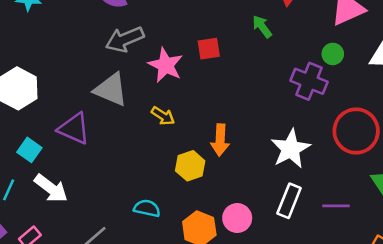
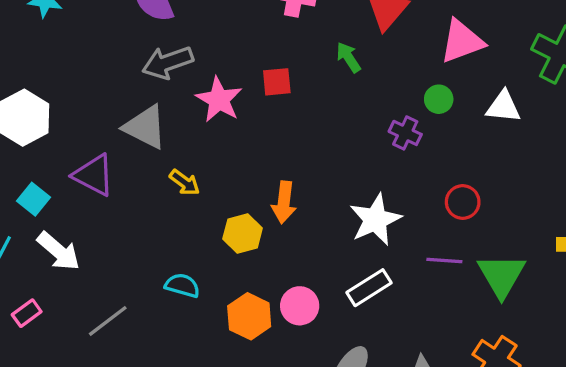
purple cross: (309, 81) -> (405, 133), size x0.7
yellow arrow: (163, 116) -> (185, 182), moved
red circle: (356, 131) -> (463, 202), size x0.6
white rectangle: (289, 201) -> (369, 288), turned 32
purple line: (336, 206) -> (444, 260), moved

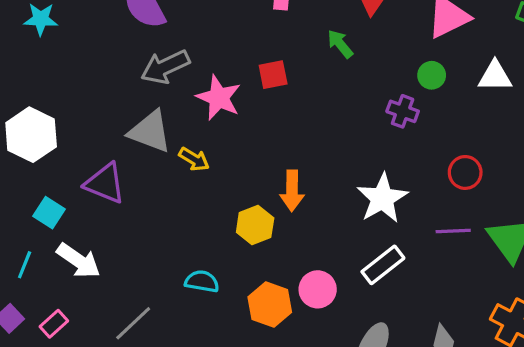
yellow arrow: (185, 182) -> (194, 159), moved

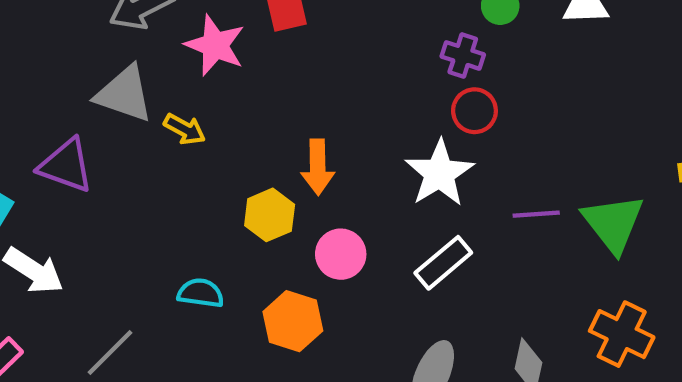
red circle: (465, 172) -> (474, 111), moved
pink circle: (318, 289) -> (341, 254), moved

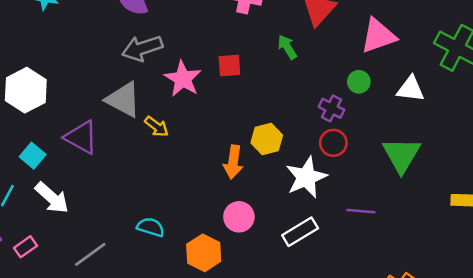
yellow hexagon: (270, 215) -> (267, 139), moved
green triangle: (613, 223) -> (401, 155), moved

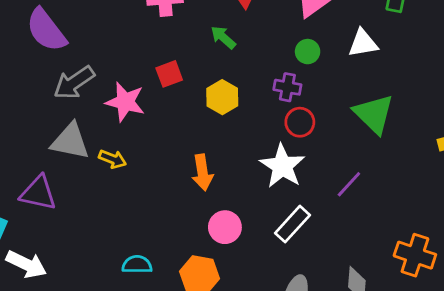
yellow hexagon: (267, 139) -> (222, 97), moved
purple line: (361, 211) -> (349, 184), turned -36

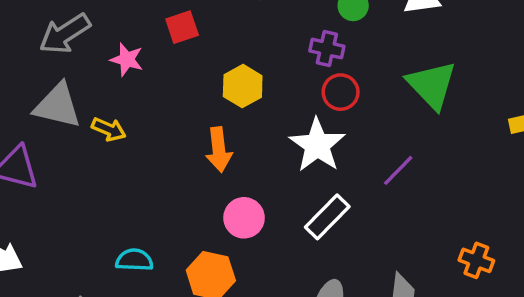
yellow hexagon: (222, 97) -> (243, 86), moved
pink star: (125, 102) -> (127, 60), size x0.7
orange cross: (415, 255) -> (476, 260), size x0.7

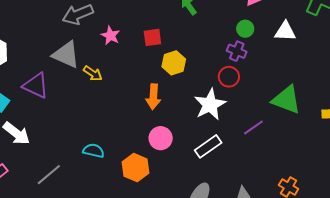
red square: (182, 27) -> (152, 37), moved
purple cross: (327, 49) -> (237, 51), moved
green triangle: (432, 85) -> (286, 100), moved, turned -36

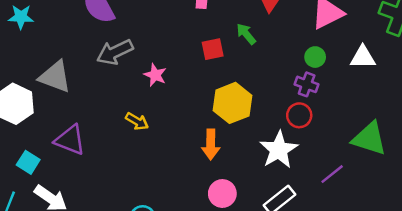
red square: (152, 37) -> (213, 49), moved
gray triangle: (66, 55) -> (55, 77), moved
yellow hexagon: (174, 63) -> (233, 103), size x1.4

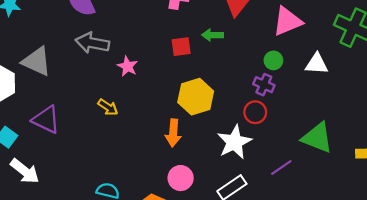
green arrow: (246, 34) -> (212, 35), turned -54
gray arrow: (115, 52) -> (92, 43), turned 32

